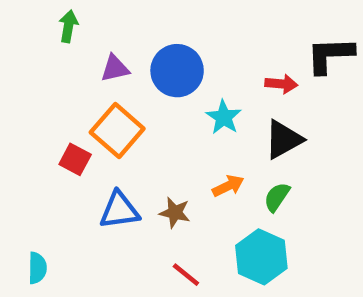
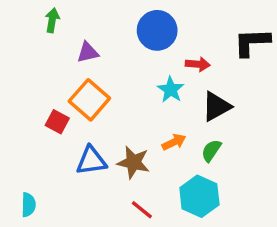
blue circle: (177, 71) -> (157, 30), moved
red arrow: (281, 84) -> (198, 64), moved
brown star: (175, 213) -> (133, 162), size x1.4

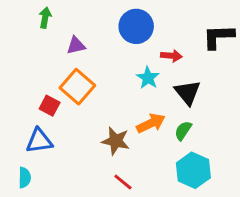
black triangle: (216, 107) -> (188, 92), turned -40
orange arrow: (174, 142) -> (151, 123), size x1.4
blue triangle: (91, 161) -> (39, 141), moved
cyan hexagon: (199, 196) -> (193, 170), moved

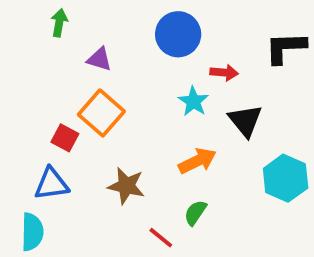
purple triangle: (76, 45) -> (99, 59), turned 30
green semicircle: (183, 131) -> (195, 213), moved
brown star: (116, 141) -> (126, 186), moved
cyan hexagon: (193, 170) -> (286, 178), moved
cyan semicircle: (25, 178) -> (32, 232), size x1.4

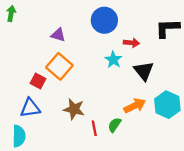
green arrow: (59, 23) -> (11, 13), moved
orange arrow: (197, 161) -> (135, 106), moved
red line: (161, 238) -> (94, 128), moved, turned 40

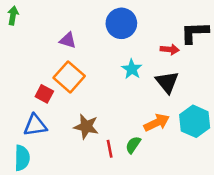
red arrow: (131, 43) -> (170, 49), moved

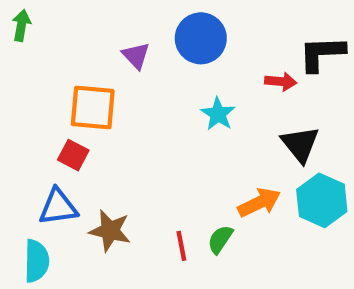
purple triangle: (68, 40) -> (136, 56), moved, turned 30
orange square: (69, 77) -> (93, 107), moved, turned -36
black triangle: (167, 82) -> (300, 144), moved
brown star: (86, 127) -> (110, 231), moved

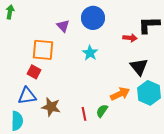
cyan star: (218, 114) -> (90, 53), moved

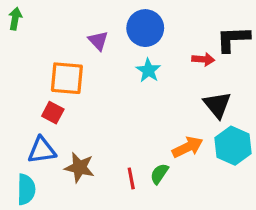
cyan star: (90, 53) -> (148, 70), moved

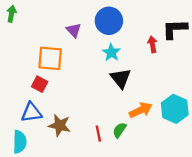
red arrow: (203, 59) -> (152, 44), turned -105
black triangle: (217, 105) -> (121, 78), moved

